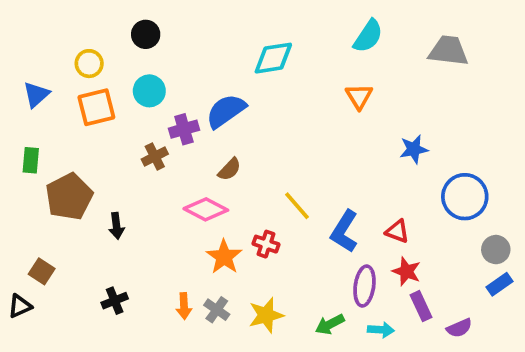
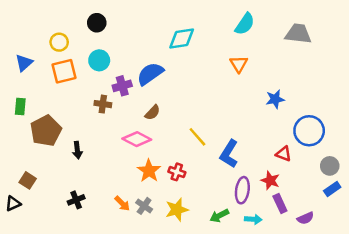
brown cross: (155, 157) -> (103, 104), turned 35
red triangle: (397, 231) -> (284, 154), moved
red cross: (266, 244) -> (177, 172), moved
orange arrow: (184, 306) -> (122, 204), turned -42

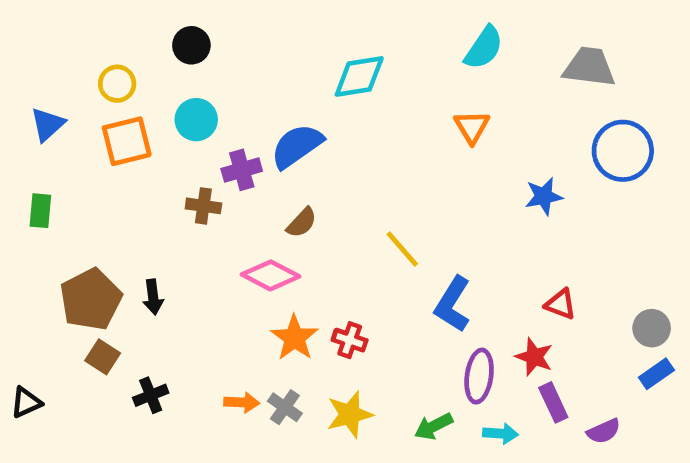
brown pentagon: (46, 131) -> (91, 299), moved
blue circle: (309, 131) -> (623, 151), moved
yellow line: (197, 137) -> (402, 249), moved
brown square: (28, 180) -> (103, 357), moved
orange arrow: (122, 204) -> (242, 402), turned -42

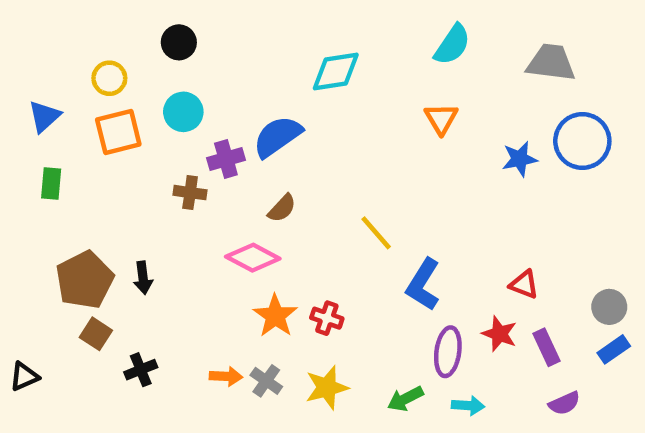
blue star: (544, 196) -> (520, 159), moved
green rectangle: (40, 211) -> (51, 184), moved
purple rectangle: (553, 402) -> (546, 347), moved

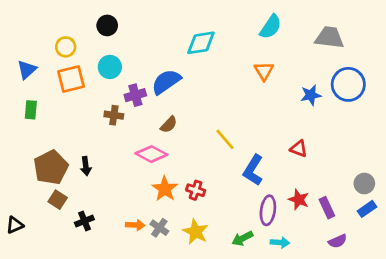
red triangle: (524, 284) -> (299, 149), moved
yellow star: (327, 388) -> (196, 232), turned -30

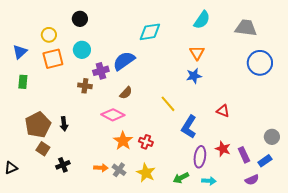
blue star: (311, 95) -> (194, 76), moved
blue rectangle: (367, 209) -> (265, 161), moved

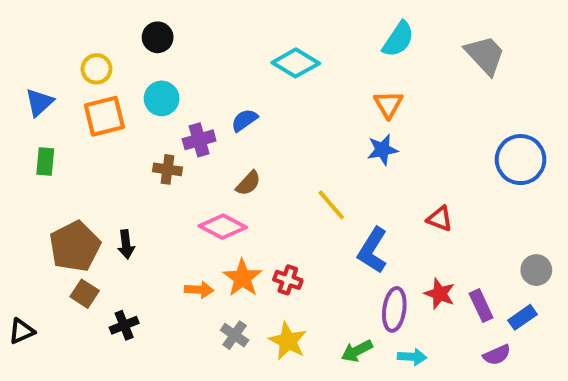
gray trapezoid: (246, 28) -> (485, 55), turned 40
cyan diamond: (150, 32) -> (296, 63), turned 40
blue semicircle: (124, 61) -> (244, 120), size x0.6
blue circle: (260, 63) -> (521, 160), moved
orange arrow: (101, 168) -> (199, 290), moved

